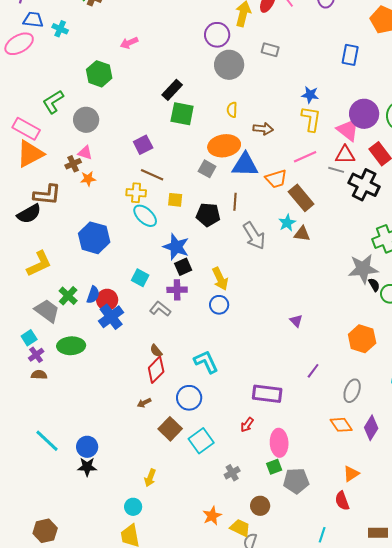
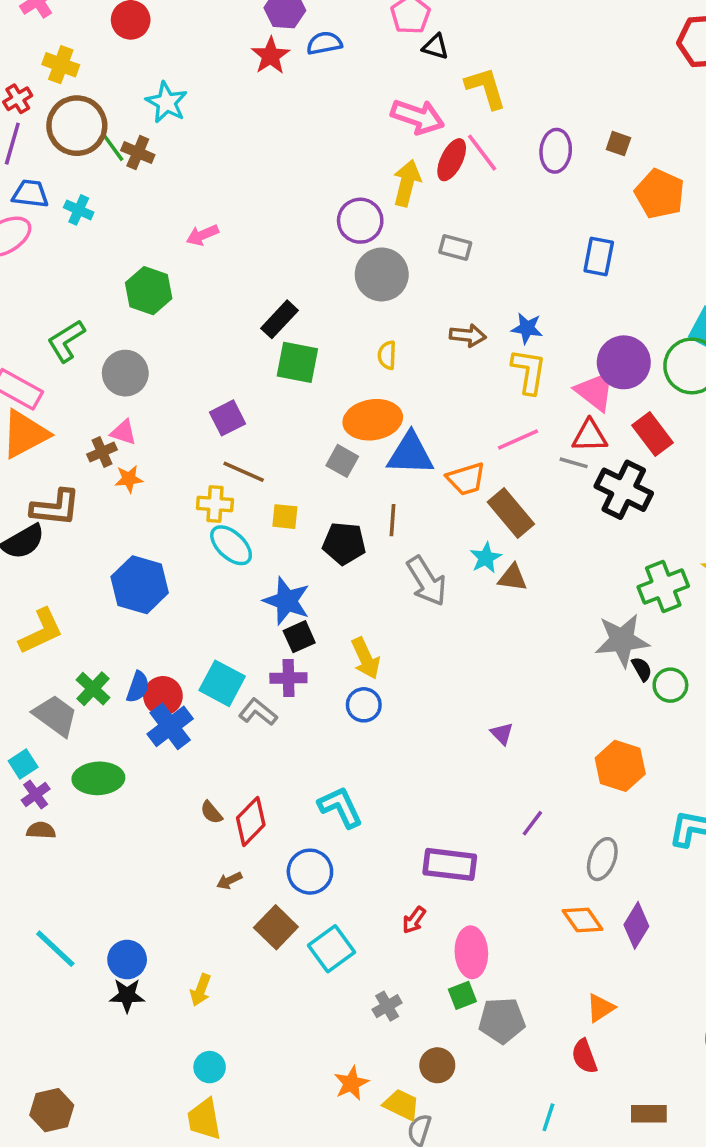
brown arrow: (263, 129) -> (468, 335), moved
cyan square: (140, 278) -> (222, 683), moved, size x1.4
brown semicircle: (156, 351) -> (211, 812), moved
yellow arrow: (150, 478) -> (201, 990), moved

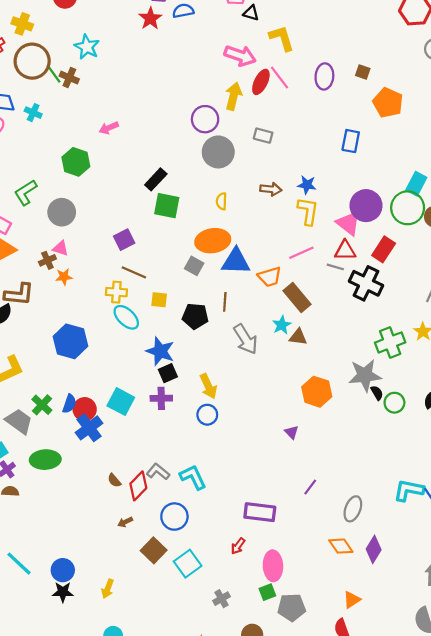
red rectangle: (652, 434) -> (384, 249), turned 70
gray L-shape: (258, 712) -> (158, 472), moved
orange hexagon: (620, 766) -> (317, 392), moved

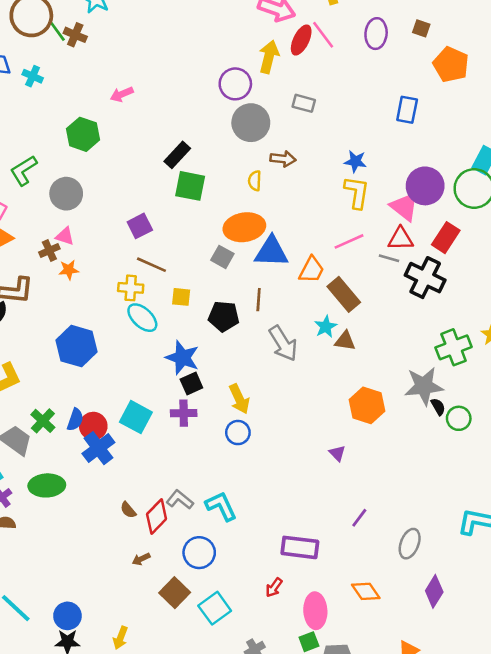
brown arrow: (271, 189) -> (283, 159), moved
orange trapezoid: (270, 277) -> (311, 270), turned -45
orange diamond: (341, 546) -> (366, 591), moved

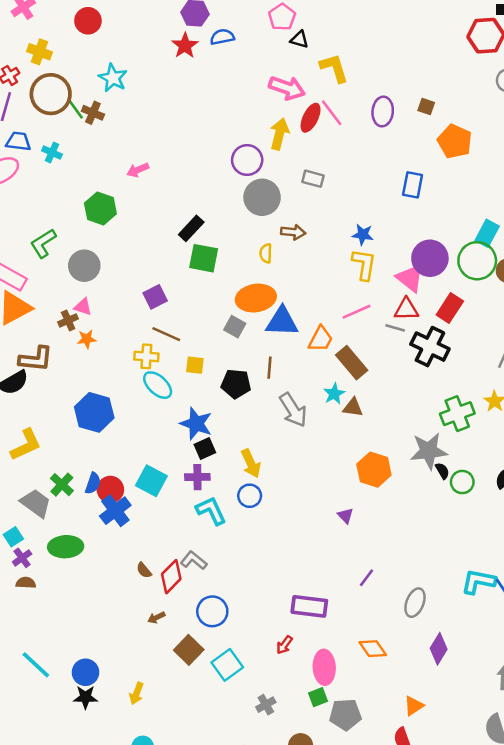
cyan L-shape: (221, 506) -> (211, 511), moved

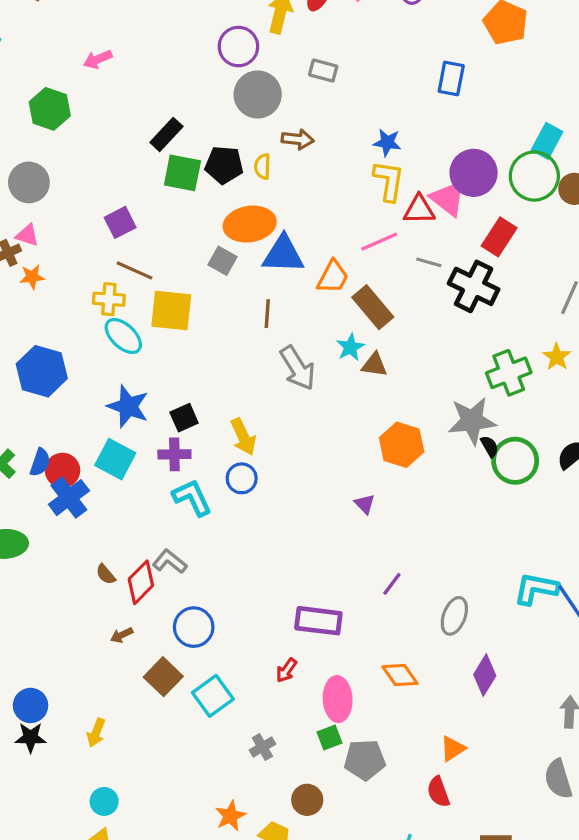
red triangle: (406, 309) -> (419, 210), moved
yellow square: (195, 365) -> (171, 310), size x1.8
black pentagon: (236, 384) -> (224, 165), moved
blue star: (196, 424) -> (128, 406), moved
green circle: (462, 482) -> (515, 461), size x1.5

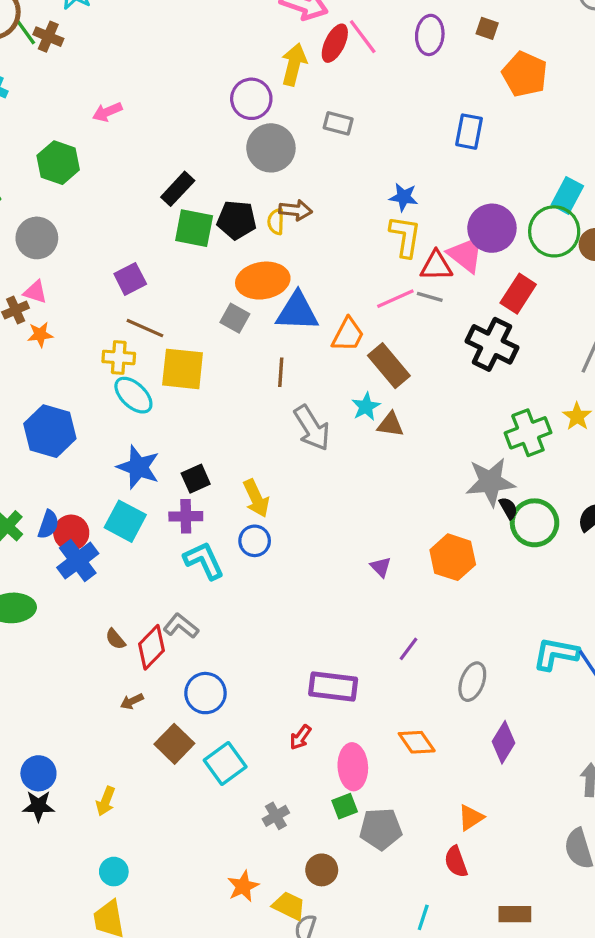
brown arrow: (298, 139) -> (296, 210), moved
gray line: (429, 262) -> (430, 297), moved
orange hexagon: (402, 445) -> (453, 557), moved

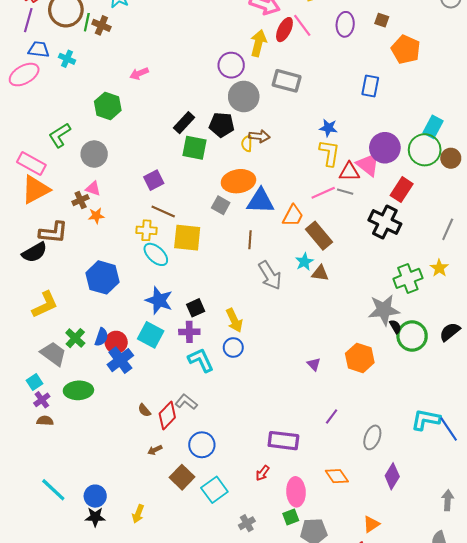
green line: (25, 32) -> (87, 22), turned 48
gray rectangle: (338, 123) -> (287, 81), size x1.5
black pentagon: (237, 220) -> (222, 125), moved

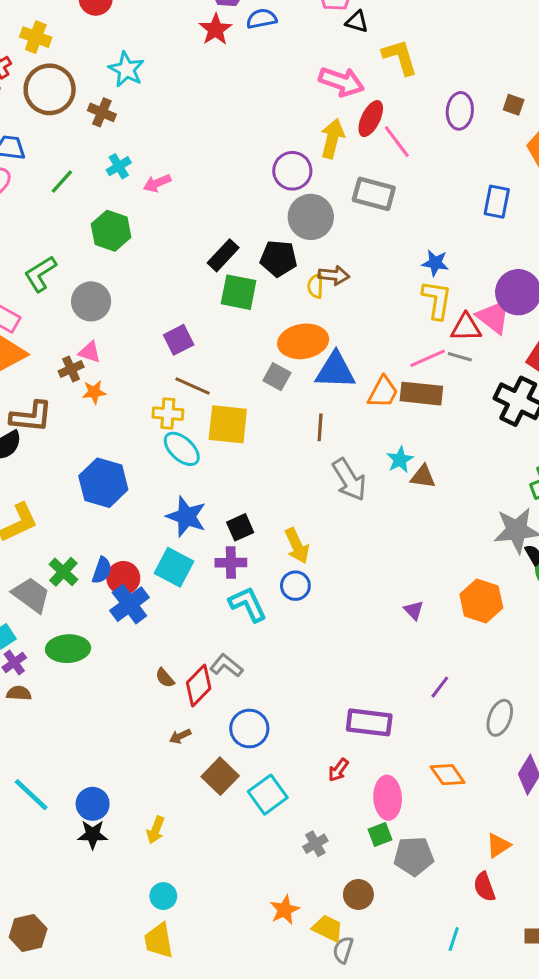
green line: (87, 22) -> (62, 182), moved, turned 30
pink line: (302, 25) -> (397, 142), moved
cyan cross: (67, 59) -> (119, 166), moved, turned 35
brown rectangle: (319, 236) -> (421, 394), moved, turned -44

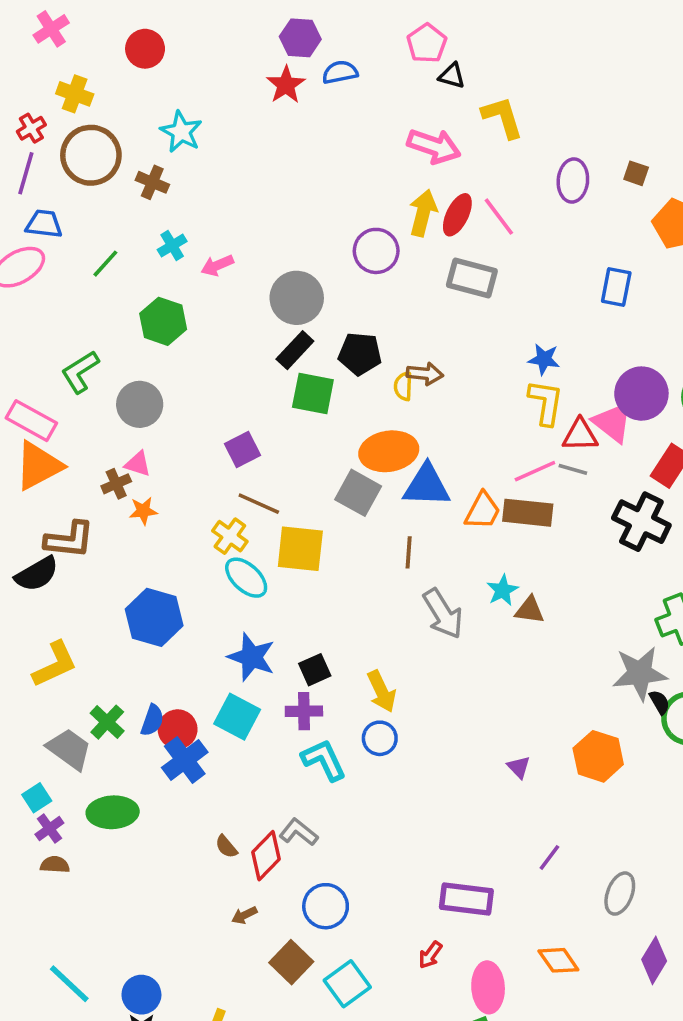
red ellipse: (371, 119) -> (457, 215), moved
gray circle: (311, 217) -> (297, 298), moved
gray square: (277, 377) -> (358, 493), size x1.4
yellow cross: (168, 414) -> (230, 536), turned 32

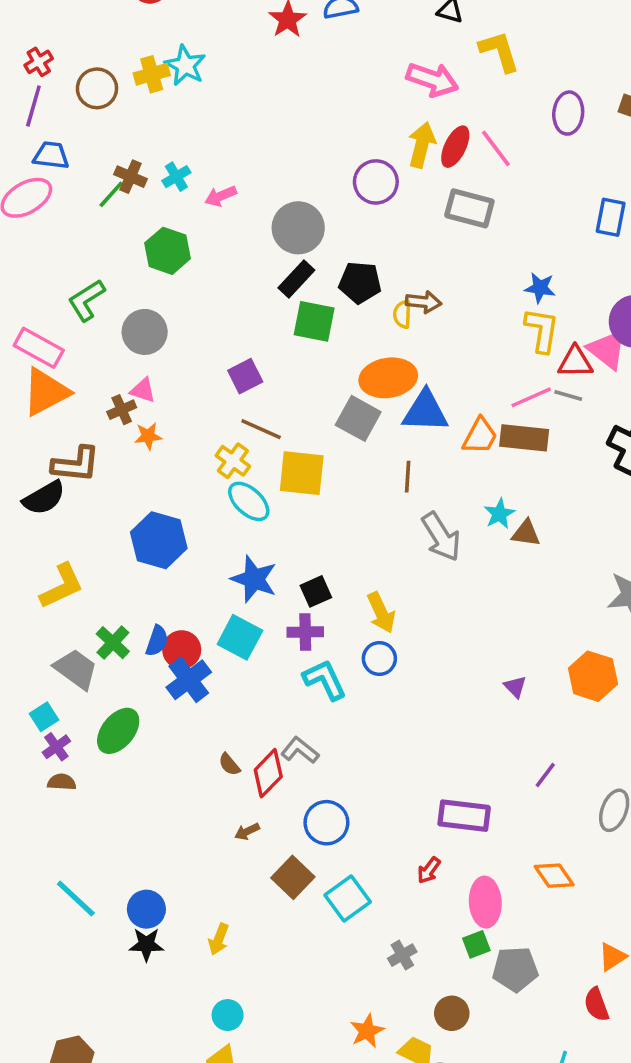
yellow cross: (75, 94) -> (152, 74), moved, turned -36
brown circle: (91, 155) -> (97, 88), size x0.7
brown cross: (152, 182) -> (130, 177), moved
green ellipse: (113, 812) -> (118, 731), turned -48

